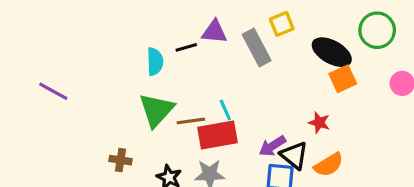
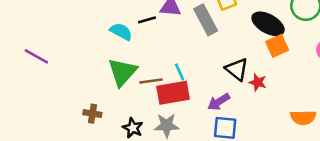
cyan semicircle: (155, 62) -> (121, 32), turned -60
black triangle: (294, 155) -> (237, 69), moved
orange semicircle: (329, 165) -> (303, 117), moved, turned 30

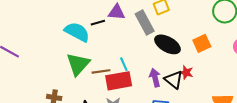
black ellipse: (268, 24) -> (167, 44), moved
cyan semicircle: (121, 32) -> (77, 32), size x1.4
black triangle: (237, 69) -> (174, 80), moved
purple arrow: (219, 102) -> (155, 78), moved, turned 108

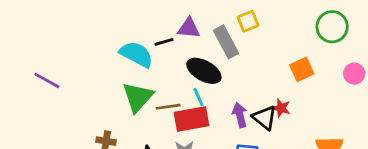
black ellipse: (167, 44) -> (204, 71), moved

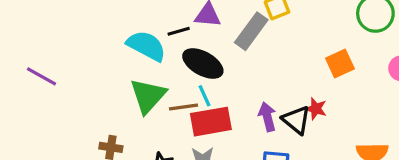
gray rectangle: (226, 42) -> (251, 31), turned 64
black ellipse: (204, 71) -> (203, 63), moved
cyan line: (198, 97) -> (204, 96), moved

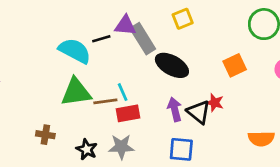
gray rectangle: (251, 31) -> (143, 39), moved, turned -68
black ellipse: (203, 63) -> (172, 65), moved
green triangle: (148, 96) -> (76, 92), turned 40
red rectangle: (211, 122) -> (128, 113), size x0.7

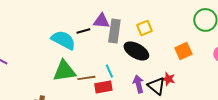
yellow square: (183, 19) -> (144, 28), moved
gray rectangle: (143, 39) -> (114, 31), turned 40
cyan line: (123, 92) -> (109, 71), moved

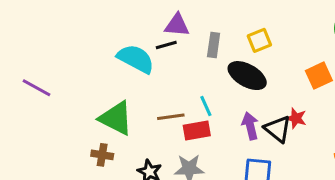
purple triangle: (101, 21) -> (177, 25), moved
gray rectangle: (114, 31) -> (214, 45), size x0.7
green triangle: (64, 71) -> (116, 118), moved, turned 35

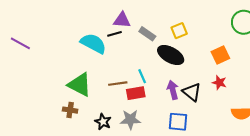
gray rectangle: (214, 45) -> (147, 34), turned -63
purple line: (37, 88) -> (20, 43), moved
red star: (296, 118) -> (219, 83), moved

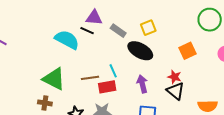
black line: (115, 34) -> (87, 31), turned 40
red star: (219, 83) -> (174, 77), moved
black triangle: (192, 92) -> (175, 91), moved

